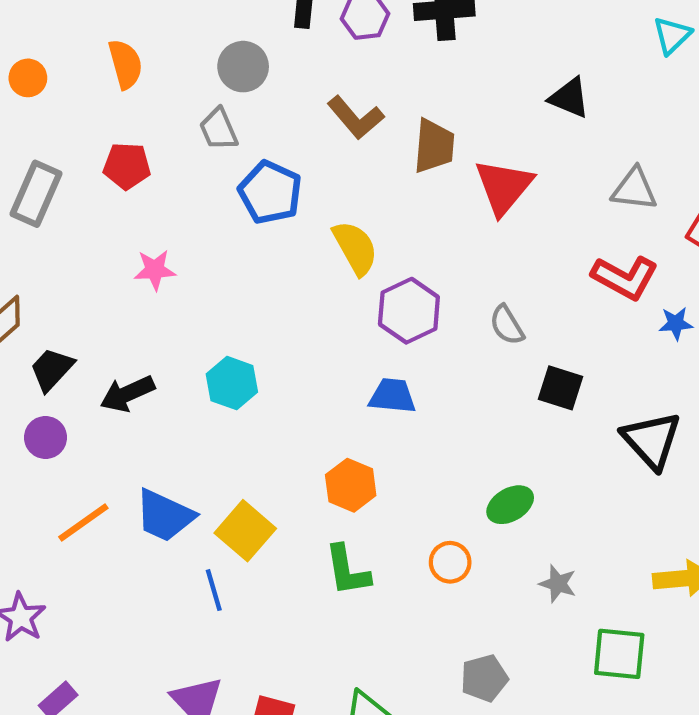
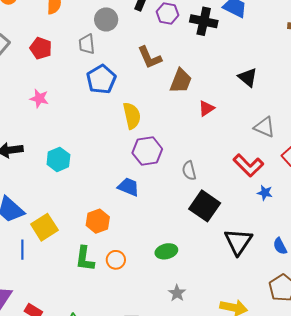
red triangle: (504, 187) -> (206, 108), size x0.6
black square: (560, 388) -> (205, 206), size x1.4
orange circle: (450, 562) -> (116, 260), moved

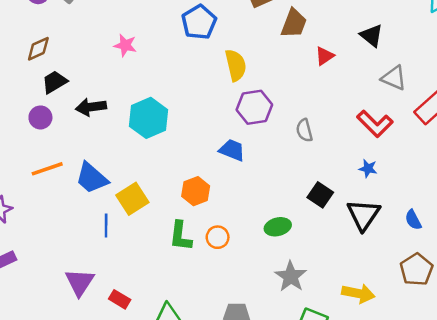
black triangle: (248, 77) -> (372, 36), moved
cyan hexagon: (58, 159) -> (149, 118), size x1.4
blue star: (265, 193) -> (368, 168), moved
black square: (205, 206) -> (320, 195), moved, size x0.7
gray star: (177, 293) -> (291, 276), size x1.5

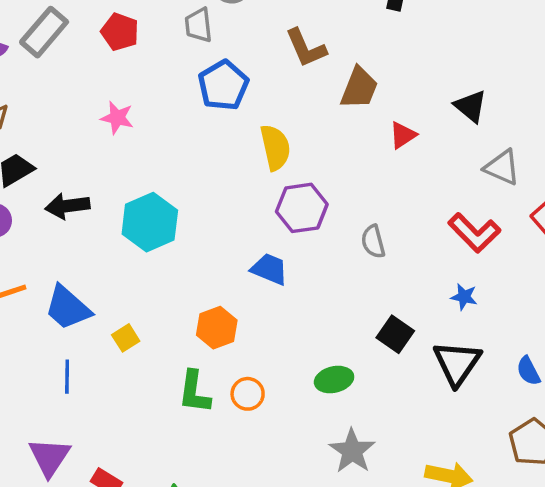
yellow square: (132, 199) -> (126, 338), size x0.6
blue line: (106, 225) -> (67, 377), moved

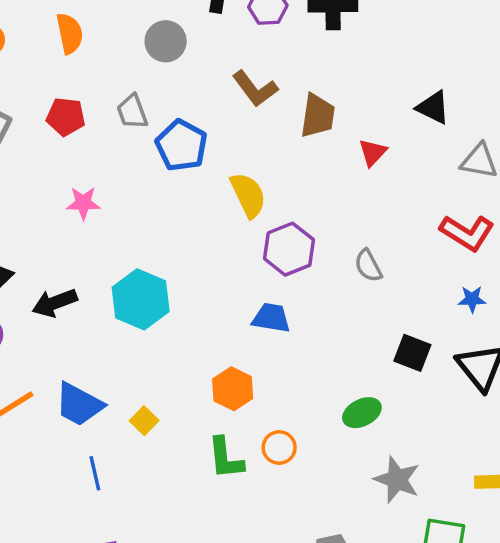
gray trapezoid: (199, 25) -> (132, 112), moved

